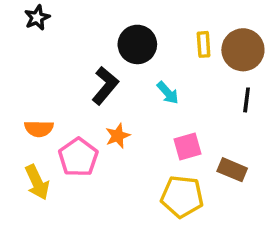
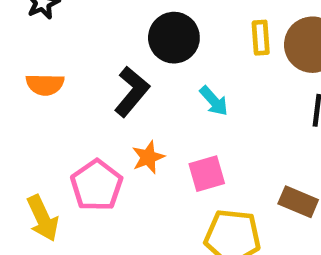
orange semicircle: (39, 129) -> (45, 85), moved
pink square: (187, 146) -> (207, 174), moved

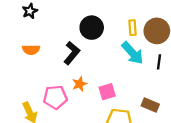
cyan arrow: (214, 101) -> (133, 53), moved, size x1.6
pink pentagon: (97, 185) -> (55, 97), turned 30

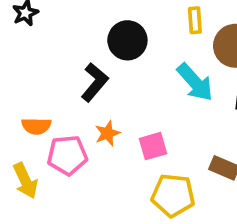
yellow rectangle: (133, 28) -> (195, 20), moved
orange semicircle: (31, 50) -> (36, 126), moved

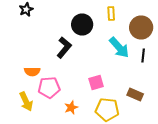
yellow rectangle: (195, 20) -> (111, 14), moved
orange star: (107, 133) -> (71, 108), moved

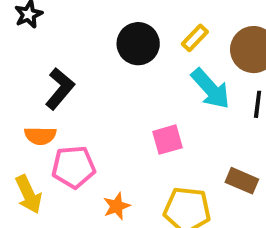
yellow rectangle: (111, 14) -> (195, 38), moved, turned 48
black L-shape: (64, 48) -> (60, 89), moved
pink square: (96, 82) -> (167, 140), moved

